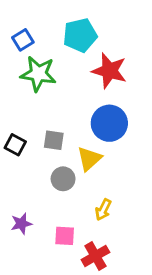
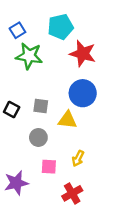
yellow triangle: (89, 159) -> (68, 120), turned 48
gray circle: (63, 179) -> (38, 137), moved
purple star: (21, 224) -> (16, 183), moved, size x1.5
pink square: (65, 236) -> (49, 167), moved

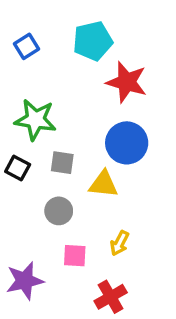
green star: (29, 56) -> (35, 120), moved

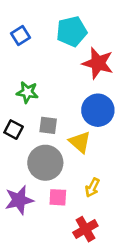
green star: (35, 120) -> (27, 92), size x0.7
yellow triangle: (103, 184) -> (80, 142), turned 35
gray circle: (59, 211) -> (45, 163), size x1.6
purple star: (25, 281) -> (19, 200), moved

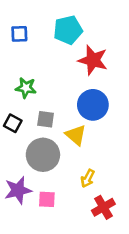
blue square: (20, 36) -> (19, 34), turned 30
pink square: (58, 197) -> (47, 199), moved
red cross: (85, 229) -> (103, 207), moved

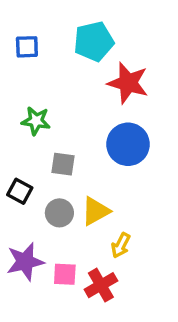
black square: (13, 123) -> (20, 191), moved
yellow triangle: (76, 135) -> (96, 211), moved, turned 50
gray circle: (43, 155) -> (59, 213), size x0.6
red cross: (103, 207) -> (101, 285), moved

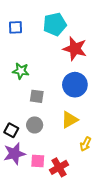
black square: (20, 191) -> (11, 130), moved
yellow triangle: (96, 211) -> (70, 120), moved
yellow arrow: (121, 245) -> (86, 144), moved

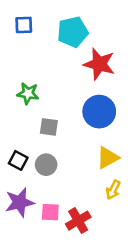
blue square: (16, 27) -> (24, 25), moved
yellow triangle: (70, 120) -> (108, 158), moved
black square: (11, 130) -> (18, 160), moved

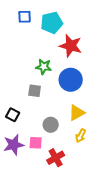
blue square: (24, 25) -> (25, 17), moved
green star: (28, 93) -> (44, 67), moved
gray circle: (46, 165) -> (51, 125), moved
pink square: (50, 212) -> (36, 143), moved

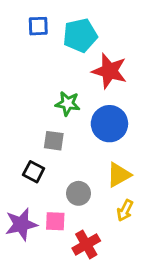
black square: (13, 115) -> (34, 172), moved

